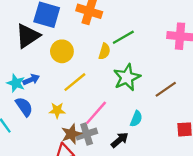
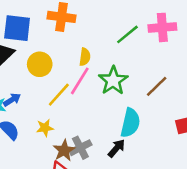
green line: (123, 37) -> (127, 34), moved
pink line: (96, 113) -> (80, 81), moved
cyan semicircle: (136, 119) -> (130, 123), size x1.6

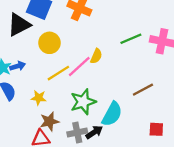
yellow semicircle: (85, 57) -> (96, 56), moved
green star: (113, 81) -> (83, 102), moved
gray cross: (80, 148) -> (77, 133), moved

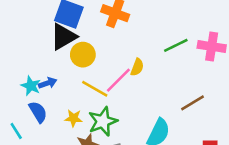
black triangle: (19, 25) -> (64, 37), moved
yellow line: (58, 73) -> (95, 89), turned 65
green star: (83, 102) -> (103, 121), moved

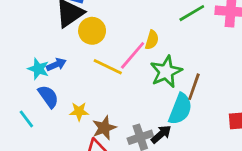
brown line: (193, 103) -> (194, 87), moved, turned -35
yellow star: (73, 118) -> (79, 111), moved
green star: (103, 121) -> (166, 72), moved

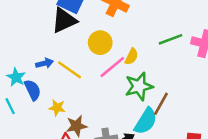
yellow circle: (92, 31) -> (100, 43), moved
yellow line: (108, 67) -> (70, 70), moved
cyan star: (38, 69) -> (16, 77), moved

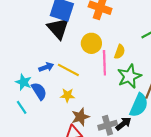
black triangle: (64, 20) -> (58, 28), turned -40
pink line: (112, 67) -> (104, 63), turned -45
yellow star: (57, 108) -> (67, 95), moved

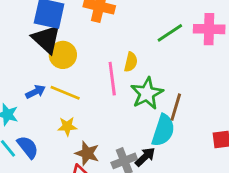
yellow circle: (91, 43) -> (63, 55), moved
blue semicircle: (39, 91) -> (28, 147), moved
brown star: (80, 117) -> (87, 153), turned -30

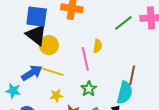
blue arrow: (36, 92) -> (32, 73), size x1.5
green star: (147, 93) -> (89, 89), moved, size x0.7

